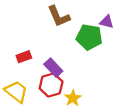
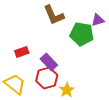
purple triangle: (107, 22) -> (98, 20), turned -32

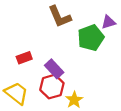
green pentagon: (82, 34) -> (91, 38), turned -30

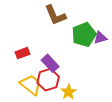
purple triangle: (109, 22) -> (100, 38), moved
yellow trapezoid: (16, 93) -> (31, 85), moved

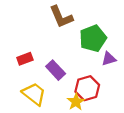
purple triangle: (100, 38) -> (109, 59), moved
red hexagon: (48, 80) -> (87, 88), moved

